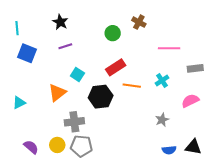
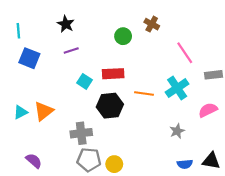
pink line: (169, 48) -> (185, 53), turned 55
red rectangle: (116, 67) -> (113, 74), moved, turned 30
cyan cross: (162, 80) -> (177, 88), size x1.5
orange triangle: (57, 93) -> (44, 111), moved
yellow circle: (57, 145) -> (114, 164), moved

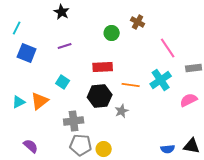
black star: (66, 24) -> (62, 12), moved
cyan line: (18, 31) -> (17, 28), turned 32
cyan square: (84, 81) -> (63, 82), moved
gray star: (177, 131) -> (122, 111), moved

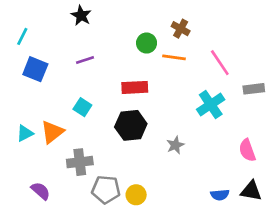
orange line: (131, 85) -> (174, 57), moved
pink semicircle: (189, 100) -> (247, 150), moved, turned -84
gray star: (122, 111) -> (175, 145), moved
gray cross: (74, 121) -> (80, 162), moved

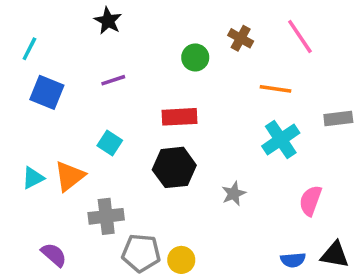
orange line: (174, 57) -> (276, 89), moved
pink line: (220, 63) -> (300, 37), moved
pink semicircle: (247, 150) -> (310, 201), moved, turned 40

